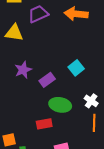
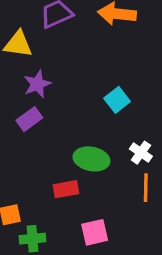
purple star: (23, 70) -> (37, 84), moved
purple rectangle: (47, 80) -> (29, 119), moved

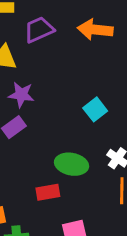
purple star: (37, 84) -> (21, 95), turned 30

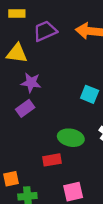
cyan square: (95, 109) -> (90, 94), turned -30

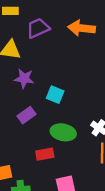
cyan square: (90, 94) -> (55, 95), moved
purple rectangle: (25, 108) -> (27, 115), moved

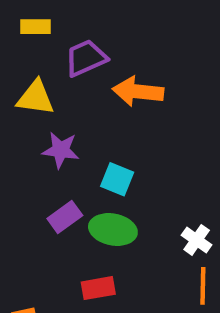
orange arrow: (82, 28) -> (138, 91), moved
green ellipse: (63, 132) -> (113, 230), moved

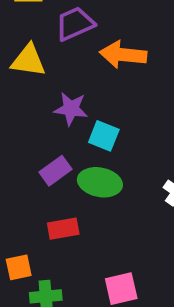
purple star: (61, 150) -> (71, 109), moved
red rectangle: (98, 288) -> (63, 229), moved

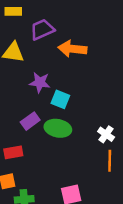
red rectangle: (63, 229) -> (13, 152), moved

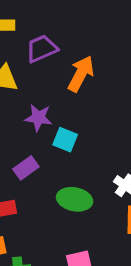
orange arrow: (72, 49) -> (81, 74), turned 112
green ellipse: (58, 128) -> (75, 199), moved

